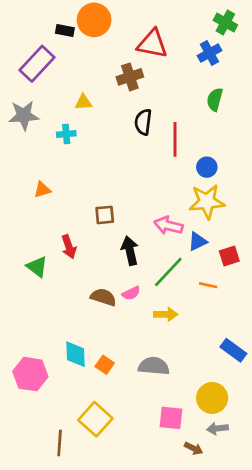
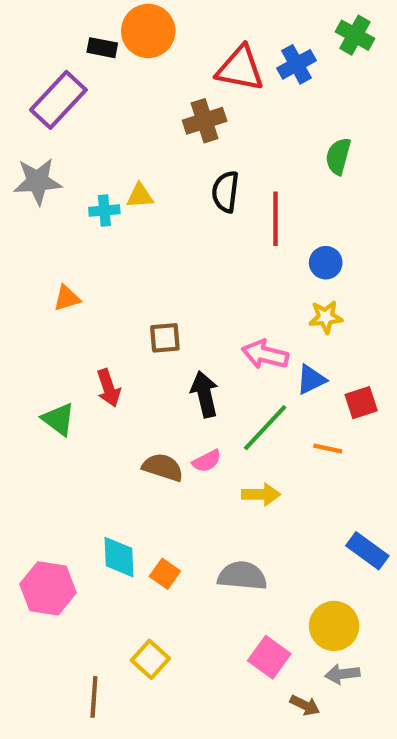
blue cross: (209, 53) -> (296, 64), moved
yellow triangle: (83, 102) -> (140, 196), moved
yellow star: (207, 202) -> (326, 317), size x0.6
pink square: (171, 418) -> (269, 657), turned 30
yellow square: (95, 419) -> (150, 659), size x0.7

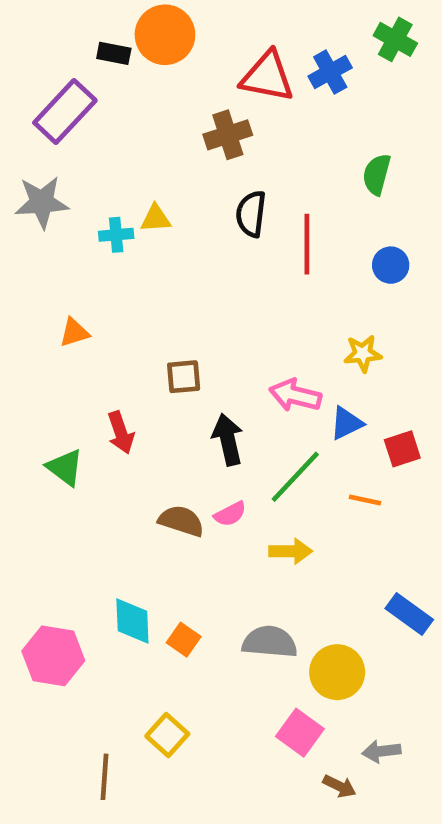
blue circle: (326, 263) -> (391, 265), moved
yellow circle: (334, 626) -> (337, 672), moved

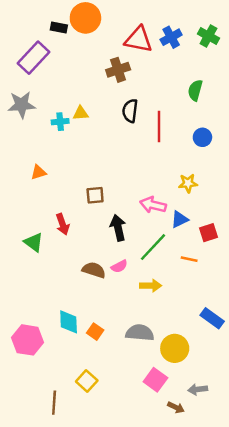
green cross: (395, 39) -> (208, 36), moved

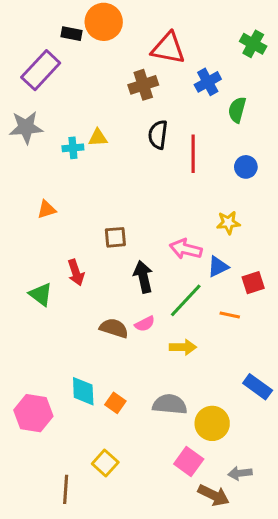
blue cross: (171, 37) -> (208, 82), moved
brown arrow: (176, 407) -> (214, 495), size x1.5

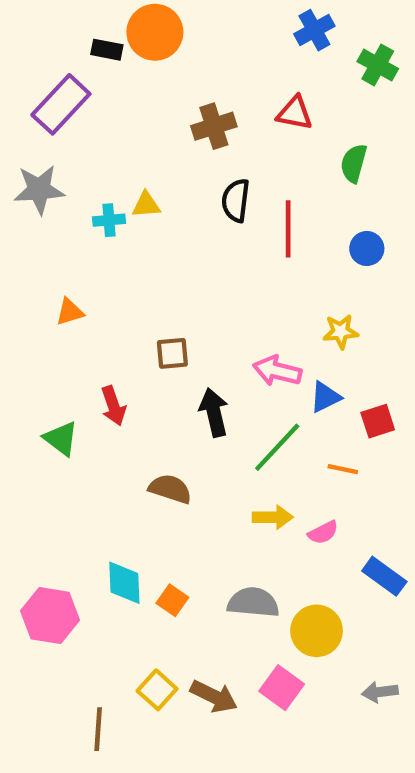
red triangle: (168, 48) -> (295, 113), moved, size x0.7
blue cross: (208, 82) -> (314, 30), moved
pink semicircle: (145, 324) -> (323, 533), moved
gray arrow: (240, 473) -> (380, 692), moved
brown arrow: (214, 495) -> (214, 696), moved

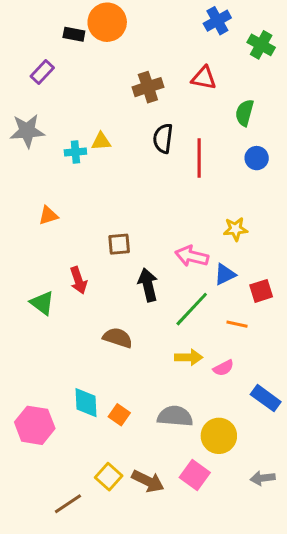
purple rectangle: (61, 104) -> (42, 72), size x0.6
blue circle: (367, 249) -> (257, 158), moved
brown line: (98, 729) -> (68, 504), turned 52

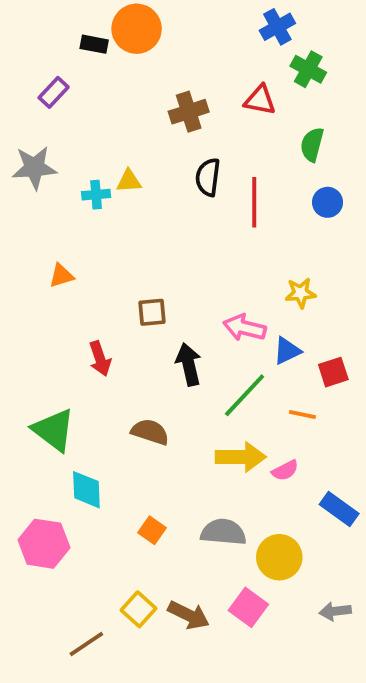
green cross: (261, 45) -> (308, 69), moved
green triangle: (42, 303) -> (54, 430), moved, size x1.4
yellow arrow: (189, 357) -> (241, 457), size x1.4
cyan diamond: (86, 403) -> (86, 490), moved

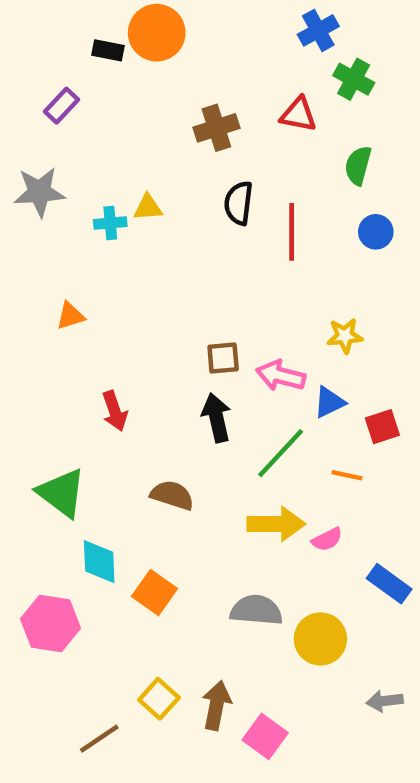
brown square: (152, 312) -> (223, 358), moved
orange square: (152, 530) -> (155, 593), moved, size x1.4
pink square: (248, 607) -> (265, 736), moved
brown arrow: (189, 615) -> (216, 705), turned -105

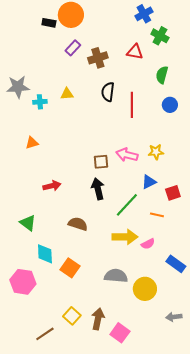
purple rectangle: (62, 106) -> (73, 48), moved
cyan cross: (110, 223) -> (40, 102), moved
pink arrow: (281, 376) -> (127, 155), moved
red arrow: (115, 411) -> (52, 186), turned -84
green triangle: (62, 493) -> (28, 223), size x0.7

